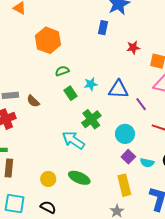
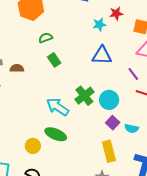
cyan star: (91, 84) -> (99, 24), moved
brown semicircle: (33, 101) -> (17, 68), turned 136
purple line: (141, 104) -> (133, 74), moved
green cross: (91, 119) -> (84, 96), moved
green ellipse: (79, 178) -> (56, 134), moved

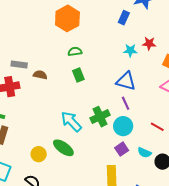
purple line: (133, 74) -> (126, 103), moved
cyan semicircle: (132, 128) -> (144, 153), moved

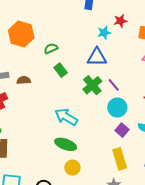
orange hexagon: (67, 18) -> (21, 34), moved
blue triangle: (126, 81) -> (97, 57), moved
green cross: (100, 117) -> (92, 85), moved
yellow circle: (39, 154) -> (72, 168), moved

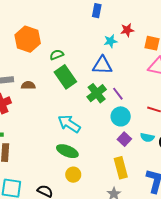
green rectangle: (61, 70) -> (65, 77), size x1.6

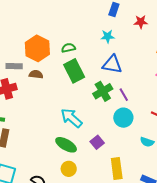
red star: (127, 30) -> (141, 22), moved
orange hexagon: (28, 39) -> (37, 48), moved
cyan star: (110, 41) -> (108, 36), moved
purple square: (124, 139) -> (97, 142), moved

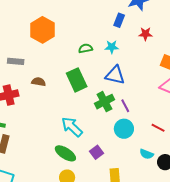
orange hexagon: (37, 48) -> (43, 30), moved
green semicircle: (68, 48) -> (86, 48), moved
gray rectangle: (14, 66) -> (16, 61), moved

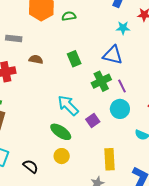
cyan star: (112, 47) -> (123, 28), moved
green semicircle: (86, 48) -> (69, 16), moved
green rectangle: (77, 80) -> (74, 59), size x0.7
purple square: (97, 152) -> (93, 121), moved

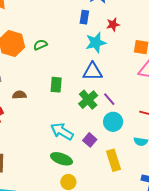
cyan star: (123, 28) -> (96, 43), size x1.5
green rectangle: (74, 59) -> (56, 85), turned 42
yellow rectangle: (110, 159) -> (113, 160), moved

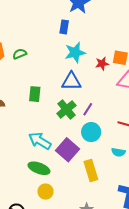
red star: (113, 24) -> (102, 64), moved
purple line: (109, 99) -> (88, 109), turned 72
purple square: (90, 140) -> (68, 150), size x1.6

